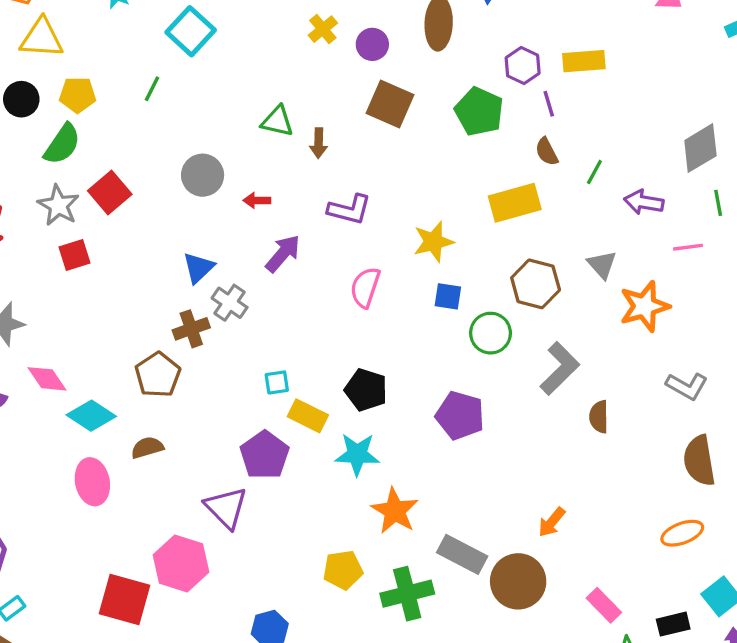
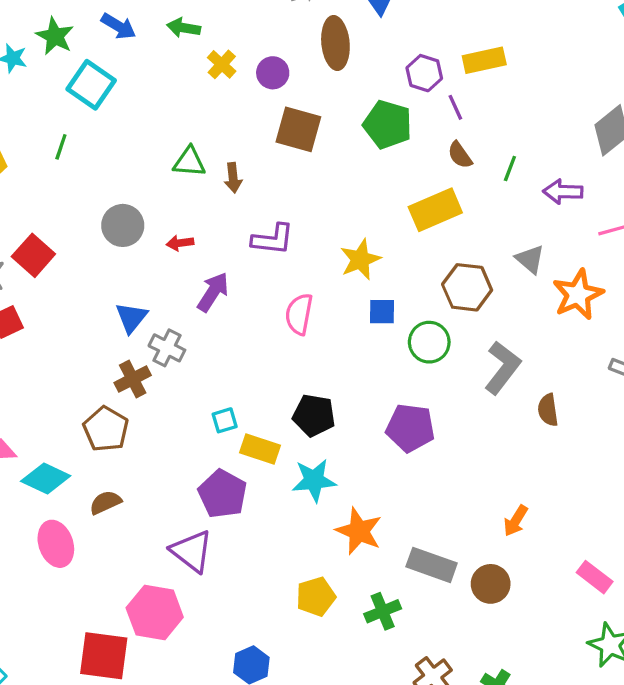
brown circle: (518, 581) -> (491, 584), size x0.7
green cross: (407, 594) -> (383, 611), size x0.7
pink rectangle: (604, 605) -> (595, 577), moved

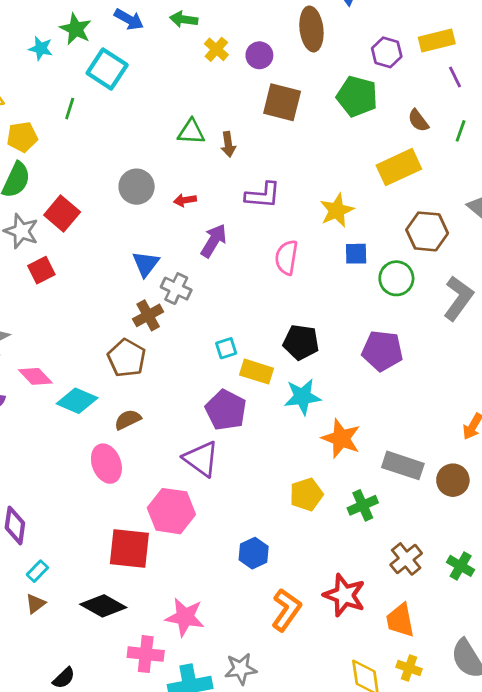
purple line: (455, 107) -> (455, 77), moved
green line: (61, 147) -> (70, 109), moved
pink ellipse: (56, 544) -> (106, 464), moved

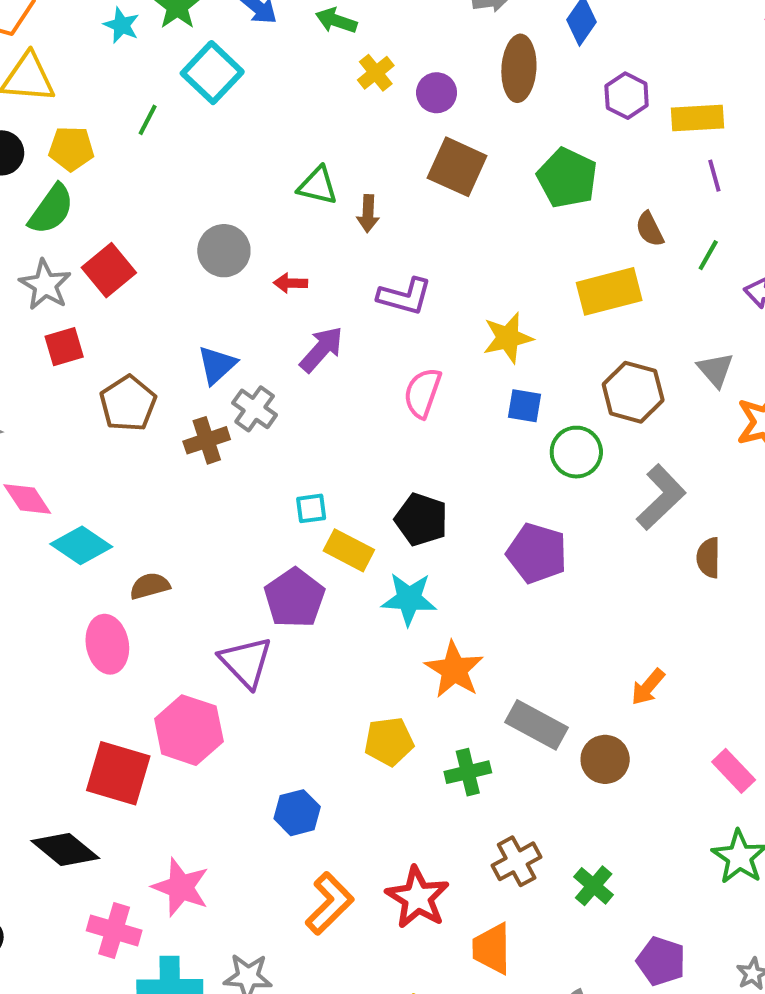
purple hexagon: (387, 52) -> (627, 96), moved
brown pentagon: (127, 358) -> (128, 404), moved

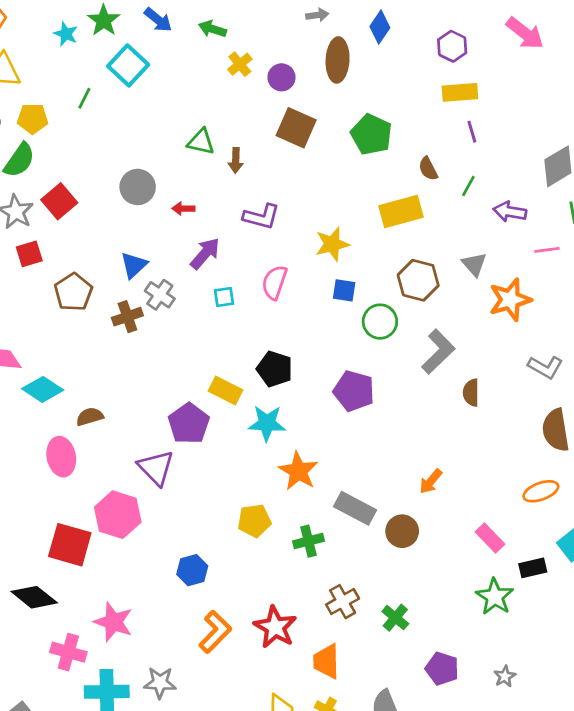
purple hexagon: (627, 96) -> (452, 46), moved
cyan square: (311, 508) -> (224, 297), moved

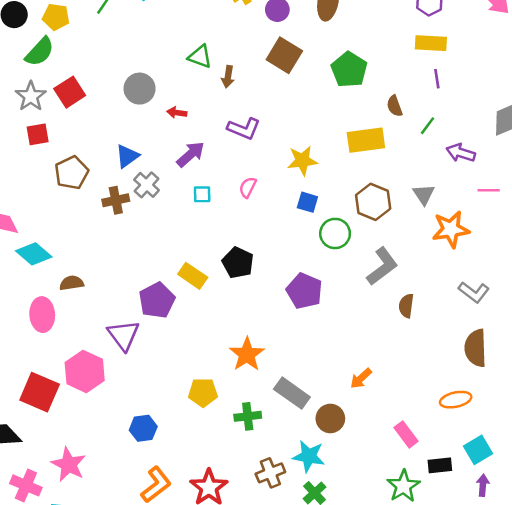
pink semicircle: (274, 282) -> (248, 187), size x0.7
cyan star: (267, 423) -> (309, 456), moved

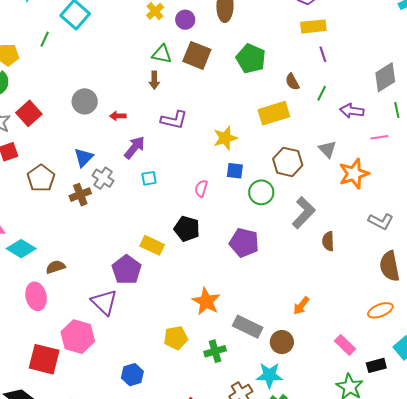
green triangle: (200, 57) -> (162, 54), moved
pink semicircle: (248, 187) -> (201, 188), moved

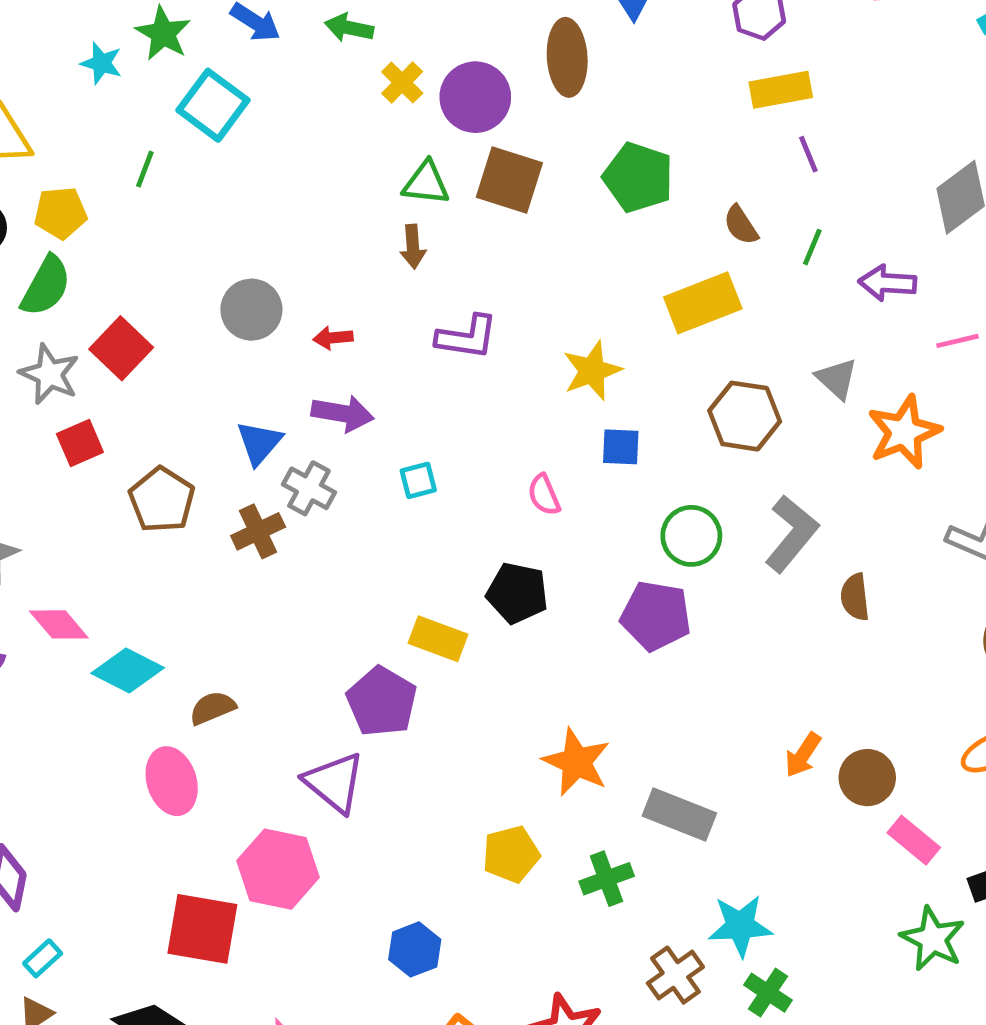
purple circle: (185, 20) -> (475, 97), size x1.5
purple arrow: (134, 148) -> (343, 413), moved, turned 65
pink semicircle: (201, 188) -> (544, 495), turned -36
green circle: (261, 192) -> (691, 536), moved
brown circle: (282, 342) -> (867, 778), moved

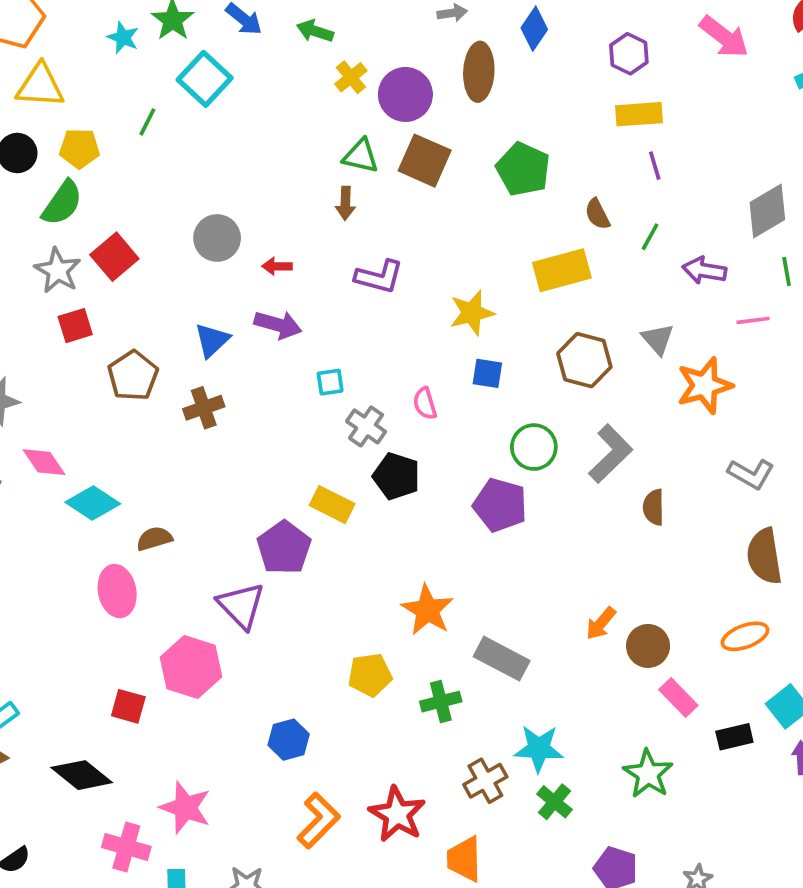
gray cross: (309, 488) -> (366, 426), moved
red square: (202, 929) -> (128, 706), size x0.6
green star: (933, 939) -> (648, 774), moved

